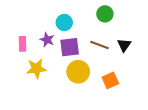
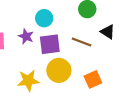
black triangle: (124, 45) -> (108, 32), moved, turned -32
yellow star: (36, 69) -> (28, 81), moved

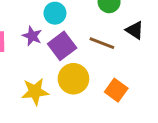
purple square: (50, 44) -> (62, 46), turned -30
orange square: (93, 79) -> (116, 90), turned -30

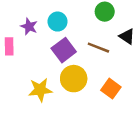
purple star: (32, 36) -> (29, 27), moved

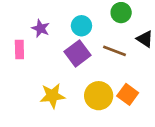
cyan circle: (58, 22) -> (81, 26), moved
yellow circle: (74, 79) -> (99, 96), moved

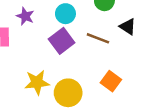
yellow circle: (99, 96) -> (68, 93), moved

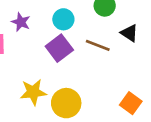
orange square: (111, 81) -> (131, 103), moved

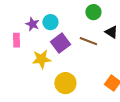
cyan circle: (63, 19) -> (50, 22), moved
yellow star: (33, 92) -> (41, 59), moved

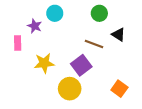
cyan circle: (50, 22) -> (55, 13), moved
purple square: (60, 43) -> (81, 65), moved

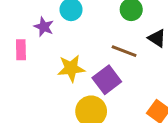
yellow star: (44, 63) -> (71, 68), moved

